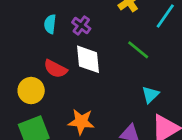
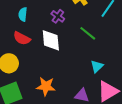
purple cross: (81, 25) -> (58, 16), moved
red semicircle: (55, 69) -> (22, 38), moved

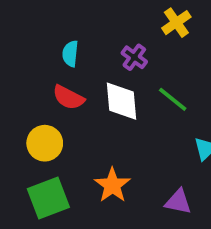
green line: (88, 33) -> (173, 99), moved
orange star: (46, 86) -> (112, 185), turned 30

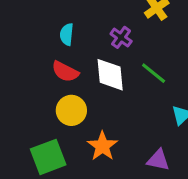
yellow circle: (45, 143) -> (71, 110), moved

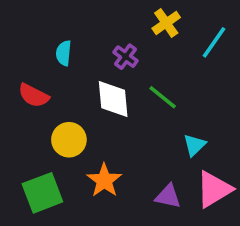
red semicircle: (65, 72) -> (34, 96), moved

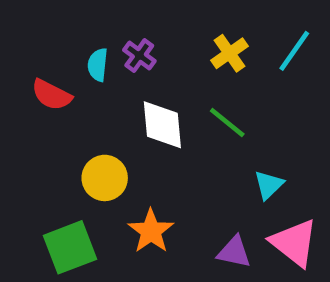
yellow cross: (166, 23) -> (229, 53), moved
purple cross: (126, 57) -> (139, 56), moved
red semicircle: (34, 96) -> (52, 95), moved
pink triangle: (214, 189) -> (294, 243), turned -51

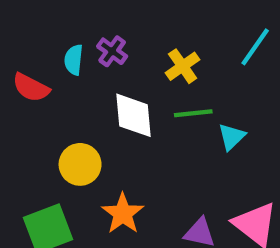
yellow cross: (229, 53) -> (183, 66), moved
green line: (227, 123) -> (193, 113), turned -45
cyan triangle: (269, 185) -> (232, 137), moved

